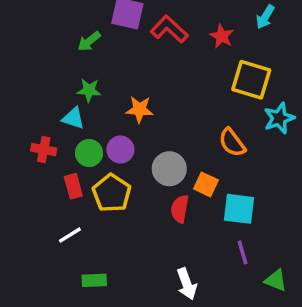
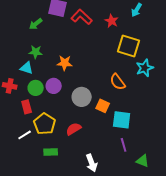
yellow pentagon: (112, 193) -> (45, 124), moved
red semicircle: (180, 209) -> (74, 129), moved, turned 49
green rectangle: (94, 280) -> (51, 152), moved

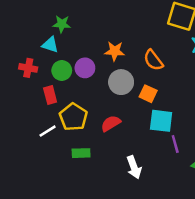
orange star: (65, 63) -> (115, 51), moved
orange semicircle: (118, 82) -> (153, 60), moved
cyan square: (122, 120) -> (161, 121), moved

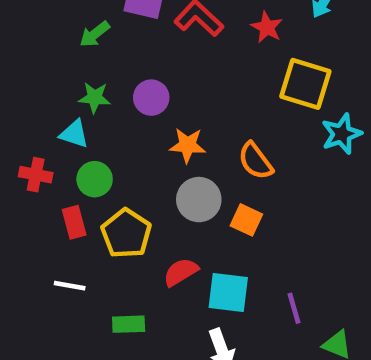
purple circle: (85, 68) -> (151, 98), moved
yellow pentagon: (73, 117) -> (126, 234), moved
cyan square: (161, 121) -> (228, 292), moved
white line: (48, 131) -> (70, 286), turned 42

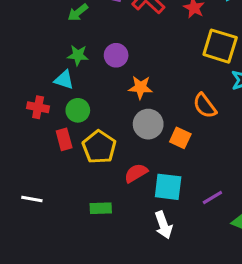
orange semicircle: (255, 161) -> (205, 106), moved
white line: (70, 286) -> (32, 199), moved
purple line: (294, 308) -> (212, 198), turned 75

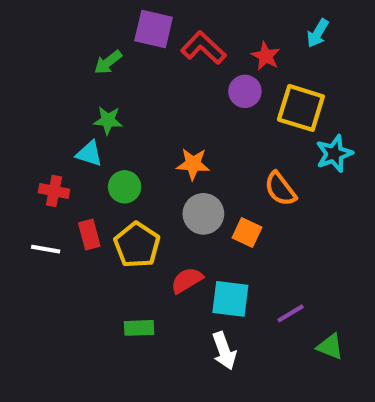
purple circle: (116, 55) -> (245, 91), moved
green circle: (78, 110) -> (125, 187), moved
white line: (32, 199) -> (46, 249), moved

